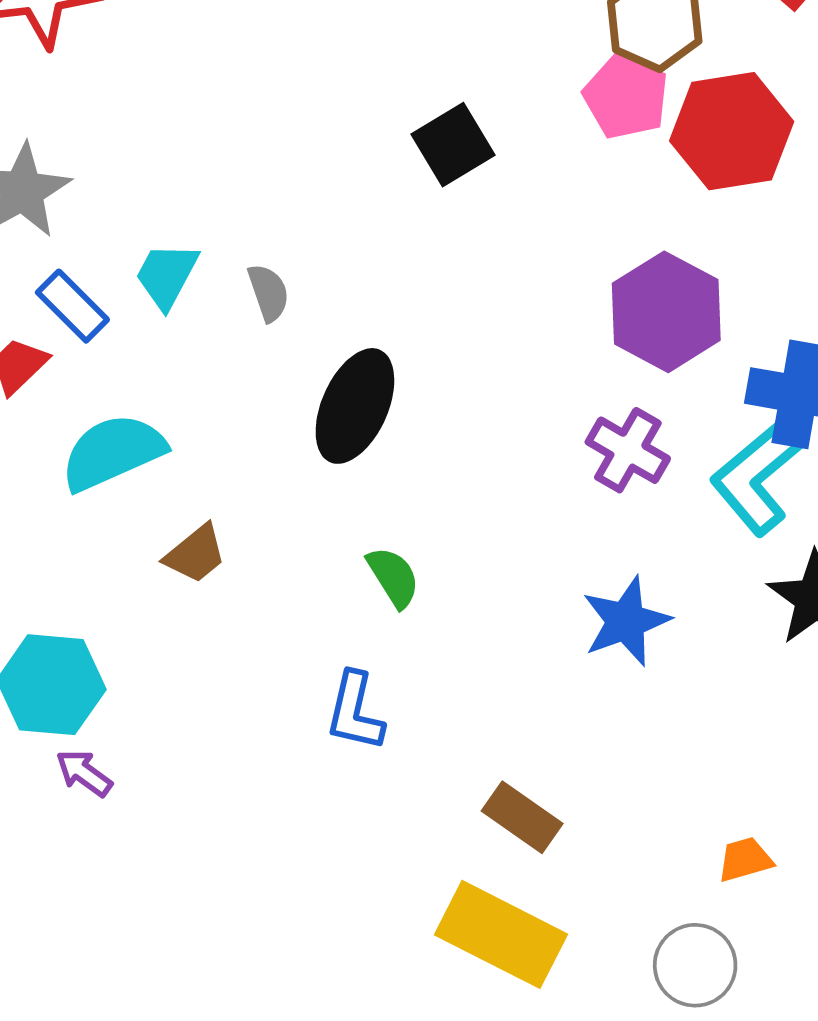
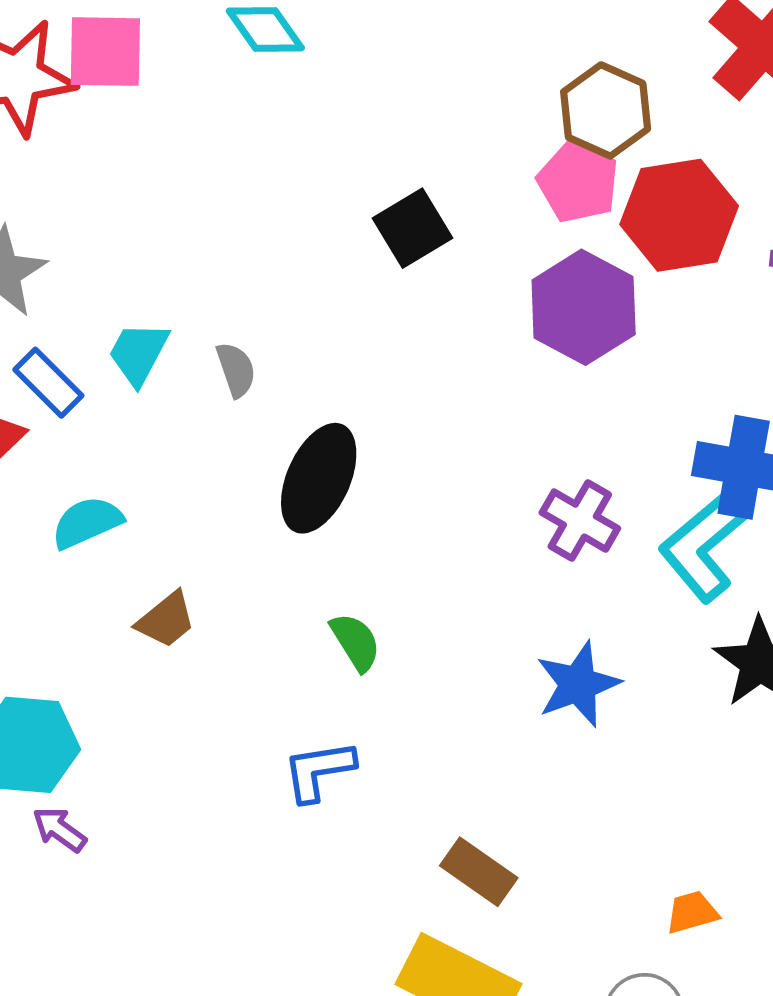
purple hexagon: (666, 312) -> (584, 307), moved
cyan semicircle: (113, 452) -> (87, 522), size x0.7
blue L-shape: (355, 712) -> (319, 771), turned 68

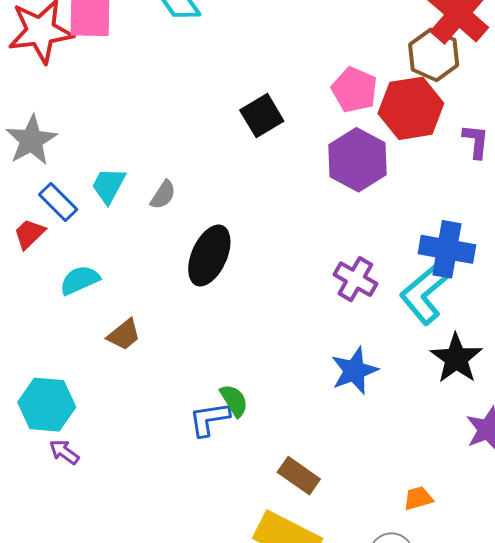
brown hexagon: (606, 110) -> (434, 55), moved
gray semicircle: (236, 370) -> (163, 195), turned 52
green semicircle: (355, 642) -> (234, 401), moved

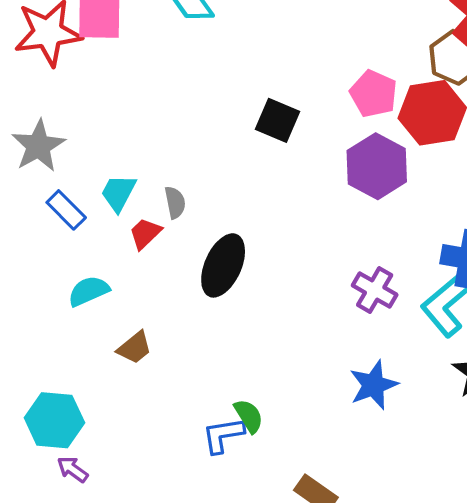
black square: (262, 116) -> (277, 120), turned -36
gray semicircle: (163, 195) -> (175, 202), turned -44
red trapezoid: (29, 234) -> (145, 233), moved

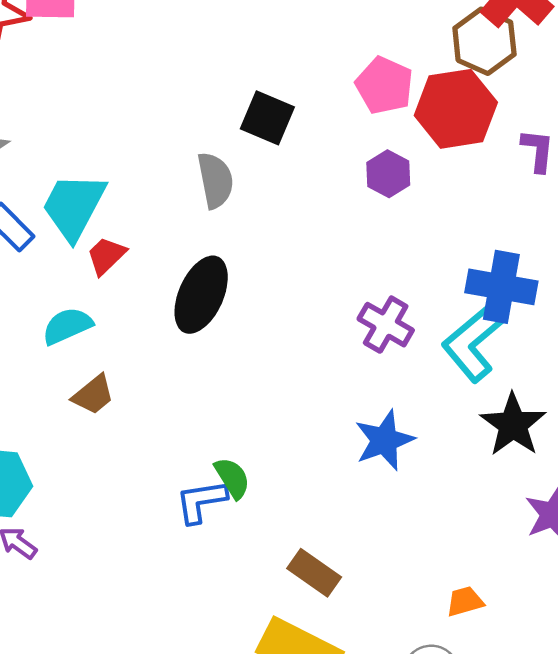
purple hexagon: (377, 166) -> (388, 174), size x0.6
cyan trapezoid: (118, 193) -> (74, 206), size x1.5
gray semicircle: (175, 202) -> (215, 180), moved, size x1.4
cyan semicircle: (89, 291) -> (67, 326), moved

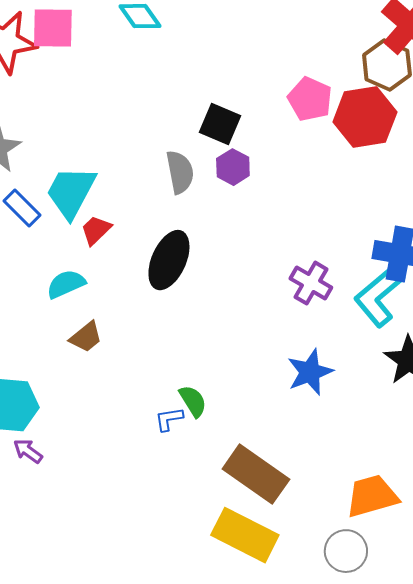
purple hexagon: (388, 174) -> (233, 167), moved
blue L-shape: (201, 501) -> (169, 419), size x0.7
brown rectangle: (314, 573) -> (256, 474), size x1.6
orange trapezoid: (465, 601) -> (372, 496), size x1.8

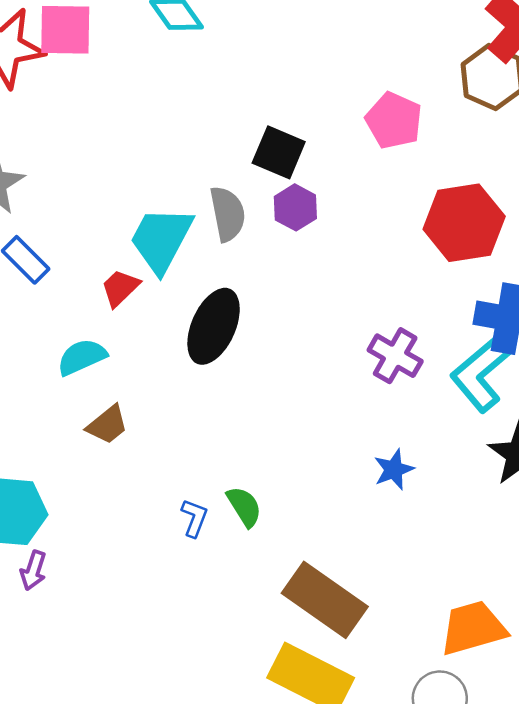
red hexagon: (365, 117) -> (464, 223), moved
cyan trapezoid: (71, 192) -> (161, 239), moved
blue star: (310, 372) -> (394, 469), size x0.7
blue L-shape: (169, 419) -> (194, 518), moved, turned 120
purple arrow: (28, 451) -> (33, 570), turned -108

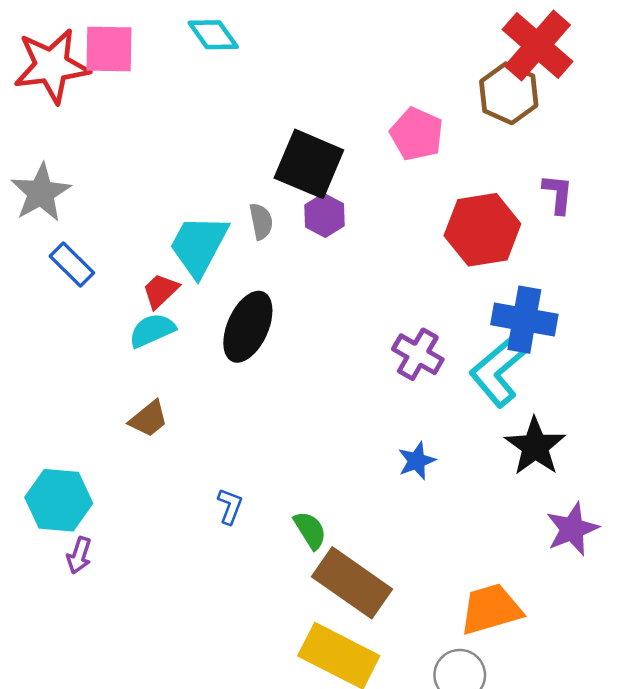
black square: (279, 152) -> (309, 164), size x1.4
gray semicircle: (228, 214) -> (261, 221), size x0.7
cyan semicircle: (82, 357) -> (152, 330), moved
green semicircle: (244, 507) -> (310, 530), moved

